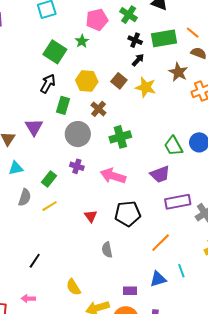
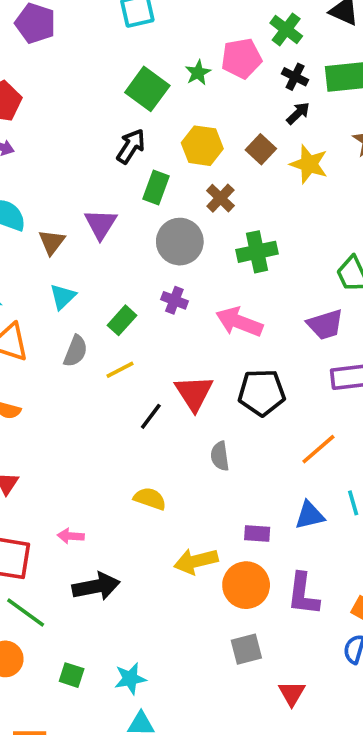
pink pentagon: (97, 20) -> (241, 58), moved
cyan triangle: (16, 168) -> (63, 297), turned -35
red triangle: (91, 216) -> (194, 393), size x1.6
black line: (35, 261) -> (151, 416), moved
yellow semicircle: (73, 287) -> (150, 499), moved, turned 138

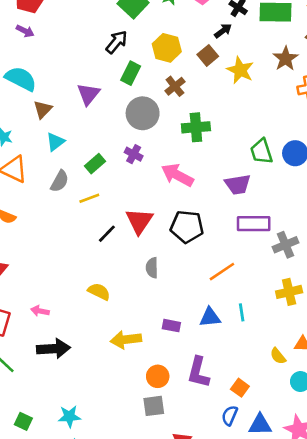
black arrow: (298, 113) -> (223, 31), moved
brown triangle: (52, 242) -> (43, 109), moved
orange circle: (246, 585) -> (158, 376), moved, size x0.7
green square: (72, 675) -> (23, 421), moved

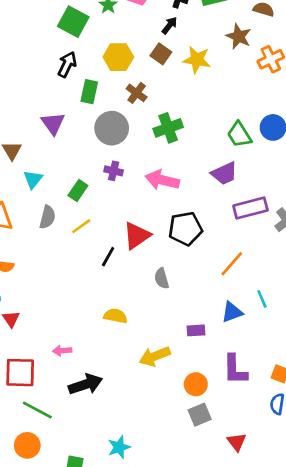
red triangle: (139, 221) -> (137, 236), turned 36

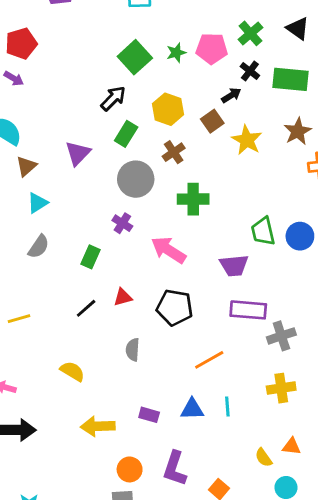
green rectangle: (78, 190) -> (91, 257), moved, turned -30
yellow line: (81, 226) -> (19, 319), moved
red triangle: (137, 236) -> (123, 297), size x0.6

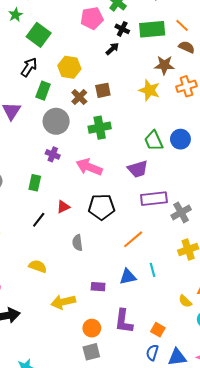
green star: (176, 53) -> (15, 15), moved
brown square: (212, 121) -> (103, 90), moved, turned 35
brown star: (298, 131) -> (164, 65), turned -30
yellow star: (247, 140) -> (149, 90), moved

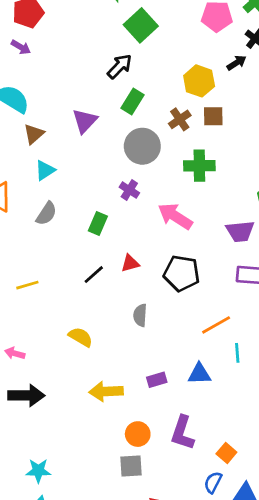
yellow hexagon: (69, 67) -> (199, 81), moved
cyan line: (152, 270) -> (237, 353), moved
purple rectangle: (98, 287) -> (157, 380), turned -32

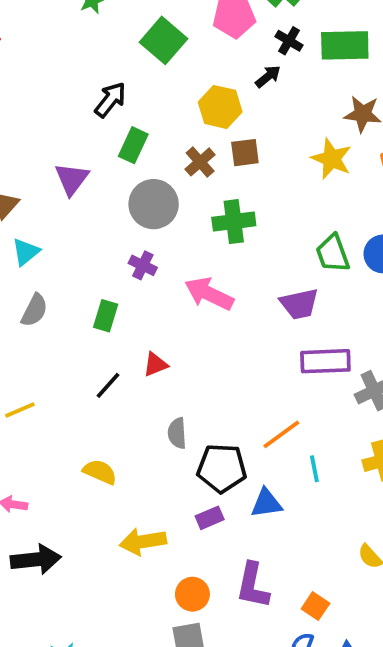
green square: (141, 25) -> (163, 40), moved
black pentagon: (182, 273) -> (222, 468), moved

